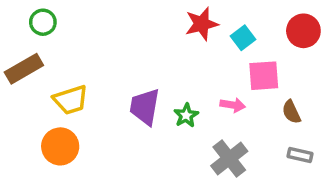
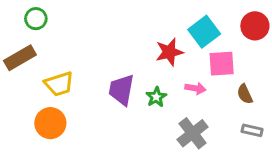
red star: (202, 24) -> (169, 52), moved
cyan square: (243, 38) -> (204, 32), size x1.5

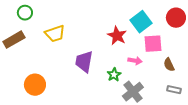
red star: (169, 52) -> (117, 36), turned -30
yellow trapezoid: (59, 84) -> (55, 34), moved
green star: (156, 97) -> (114, 75), moved

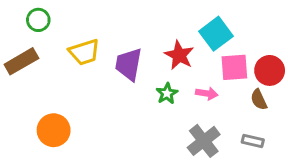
red circle: (176, 18) -> (270, 70), moved
purple trapezoid: (84, 62) -> (129, 64), moved
green star: (114, 75) -> (167, 93), moved
gray rectangle: (174, 90) -> (253, 141), moved

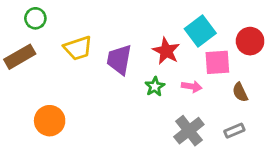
red circle: (270, 70) -> (250, 41), moved
gray rectangle: (253, 141) -> (234, 131), turned -36

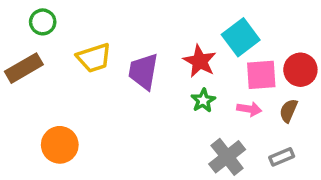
red circle: (250, 41) -> (300, 70), moved
green star: (155, 87) -> (203, 100), moved
pink arrow: (192, 87) -> (249, 109), moved
brown semicircle: (240, 92) -> (288, 111), turned 48

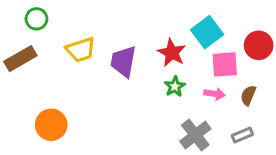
red circle: (300, 70) -> (259, 45), moved

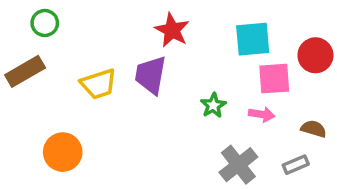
cyan square: (207, 32) -> (253, 39), turned 32
yellow trapezoid: (81, 50) -> (99, 84), moved
red star: (172, 53) -> (172, 30), moved
brown semicircle: (248, 95) -> (314, 129), moved, turned 84

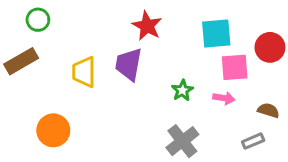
yellow trapezoid: (99, 84) -> (84, 72), turned 108
gray cross: (238, 165) -> (182, 141), moved

